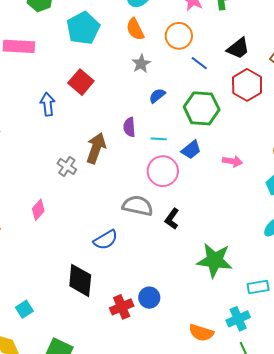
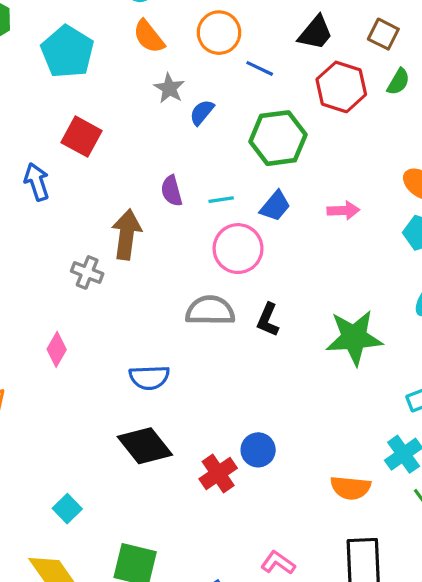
blue semicircle: (157, 96) -> (202, 112), moved
blue semicircle: (106, 240) -> (149, 377), moved, turned 40
green star: (215, 260) -> (354, 338), moved
black diamond: (80, 280) -> (145, 446), turned -32

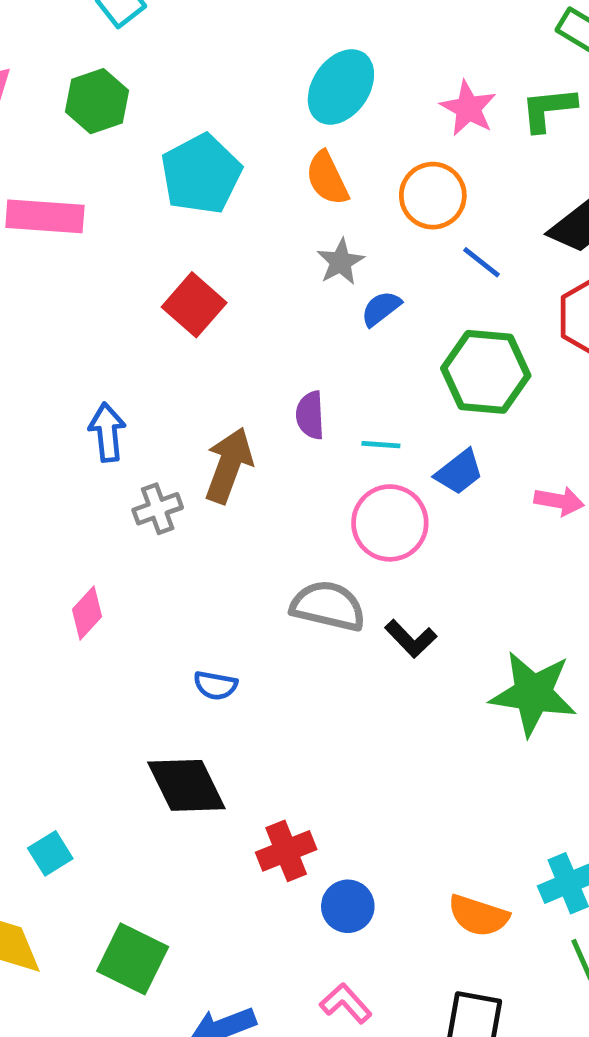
blue arrow: (37, 182) -> (107, 432), moved
gray cross: (87, 272) -> (158, 509), turned 36
black L-shape: (268, 320) -> (411, 639), turned -80
blue semicircle: (149, 377) -> (215, 685), size x0.7
blue circle: (258, 450) -> (348, 906), moved

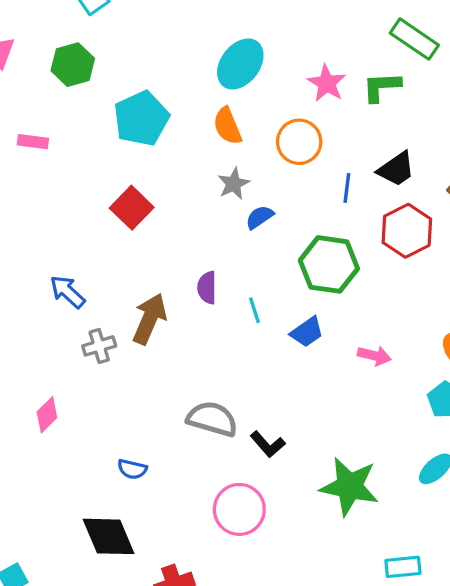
pink rectangle: (45, 216) -> (33, 142), size x0.6
blue line: (481, 262) -> (347, 188), moved, turned 56
blue arrow: (107, 432) -> (67, 292), turned -45
cyan line: (381, 445) -> (254, 310), turned 65
pink circle: (390, 523) -> (239, 509), moved

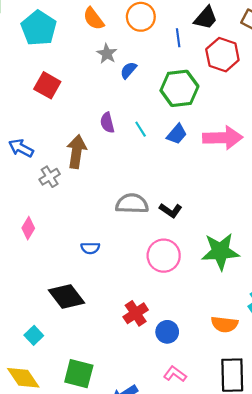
pink arrow: (374, 356) -> (223, 138), size x1.8
green star: (349, 486) -> (220, 251), moved
black diamond: (109, 536) -> (66, 296), moved

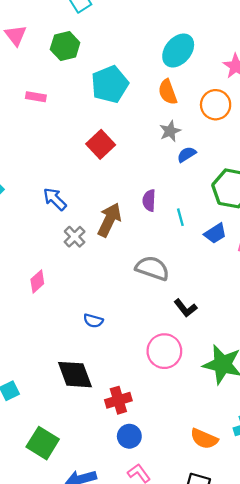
gray cross: (50, 177) -> (75, 237), turned -30
gray semicircle: (132, 204) -> (152, 268), moved
black diamond: (66, 296) -> (75, 375), moved
blue circle: (167, 332) -> (129, 436), moved

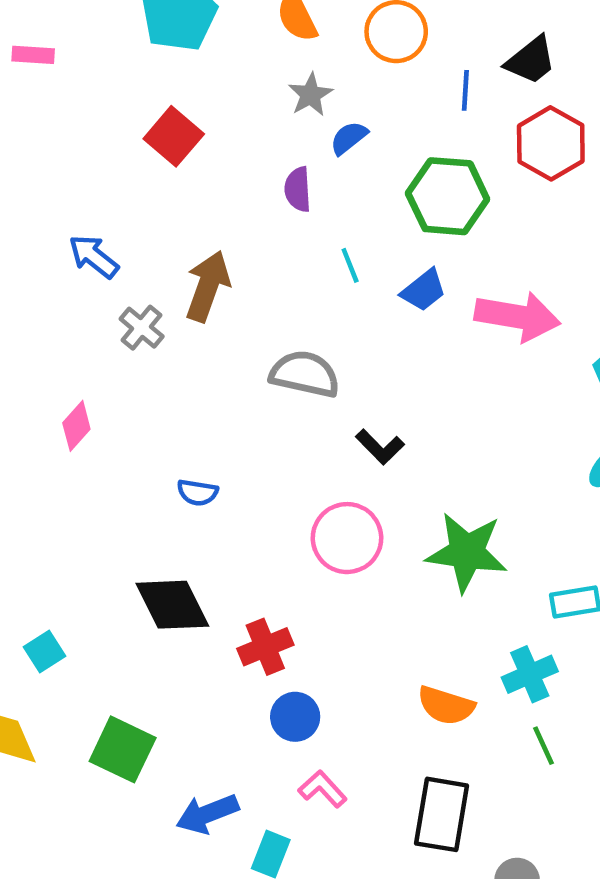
purple semicircle: (149, 200) -> (298, 189), moved

